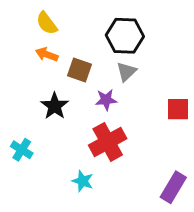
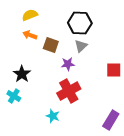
yellow semicircle: (47, 23) -> (30, 15), turned 105
black star: (55, 106) -> (22, 74), moved

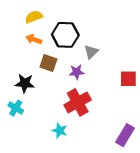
black hexagon: (80, 23) -> (65, 35), moved
brown square: (51, 45) -> (48, 63), moved
black star: (22, 74) -> (25, 83), turned -30

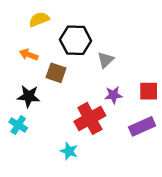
orange arrow: (34, 39) -> (29, 55), moved
purple star: (77, 72) -> (113, 95), moved
purple rectangle: (125, 135) -> (142, 126), moved, turned 35

